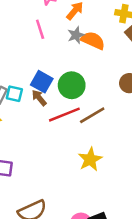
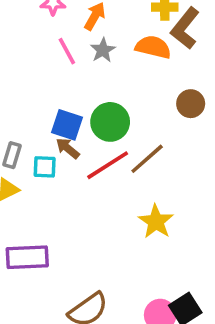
pink line: (40, 29) -> (67, 51), moved
orange semicircle: (93, 40) -> (153, 47), moved
cyan square: (14, 94) -> (45, 167), moved

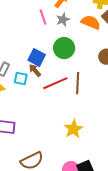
green circle: (110, 122) -> (64, 48), moved
brown line: (147, 159) -> (78, 83), turned -55
yellow star: (156, 222) -> (73, 129), moved

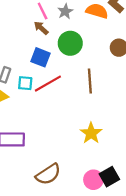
brown arrow: (35, 70) -> (41, 28), moved
red line: (55, 83) -> (48, 84), moved

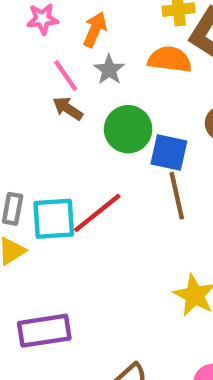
blue square: (40, 57) -> (169, 153), moved
cyan square: (25, 83) -> (54, 219), size x1.5

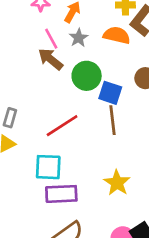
brown arrow: (68, 108) -> (51, 59), size x1.4
cyan square: (54, 219) -> (48, 167), moved
purple rectangle: (44, 331) -> (61, 194), moved

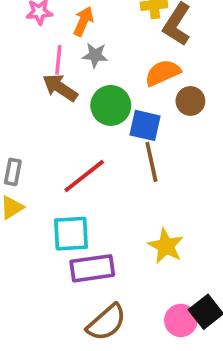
orange semicircle: (117, 35) -> (163, 73), moved, turned -32
gray star: (79, 38) -> (95, 55), turned -30
pink line: (51, 39) -> (58, 60), turned 40

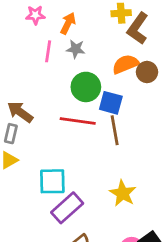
brown arrow: (60, 88) -> (20, 112), moved
brown circle: (190, 101) -> (147, 72), moved
red line: (84, 176) -> (78, 121), moved, turned 44
purple rectangle: (92, 268) -> (67, 208), turned -36

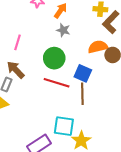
pink line: (48, 51) -> (18, 42), moved
green circle: (86, 87) -> (54, 58), moved
cyan square: (52, 181) -> (64, 126), moved

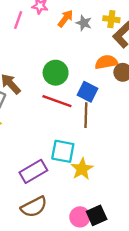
gray star: (63, 30) -> (84, 23), moved
pink line: (18, 42) -> (18, 20), moved

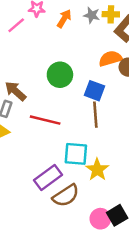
pink line: (18, 20) -> (16, 25), turned 36
gray star: (84, 23) -> (92, 15), moved
red line: (57, 101) -> (45, 120), moved
brown semicircle: (34, 207) -> (66, 196), moved

